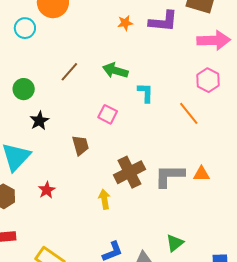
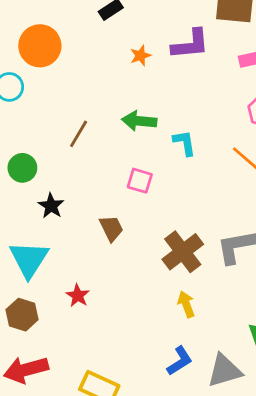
yellow arrow: (104, 199) -> (186, 304), moved

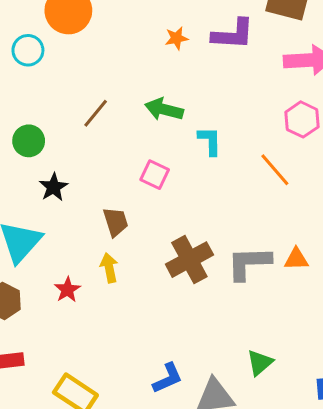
yellow arrow: (186, 304) -> (109, 268), moved

